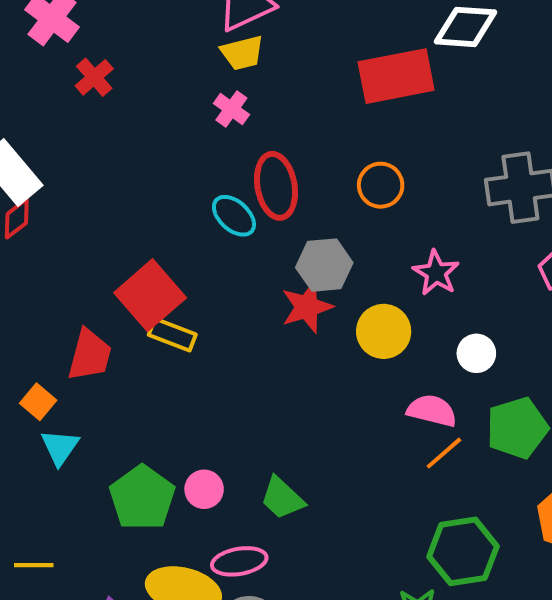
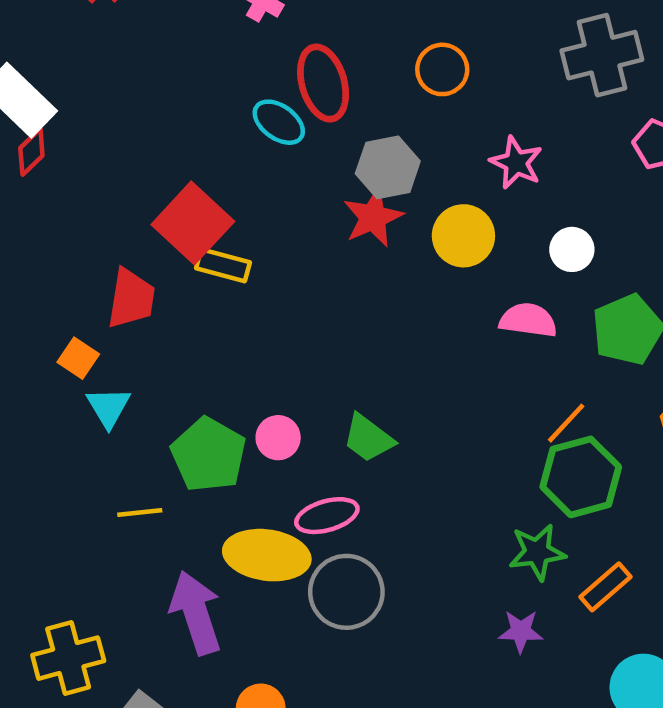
orange line: (444, 453) -> (566, 423), moved
yellow line: (34, 565) -> (140, 512), moved

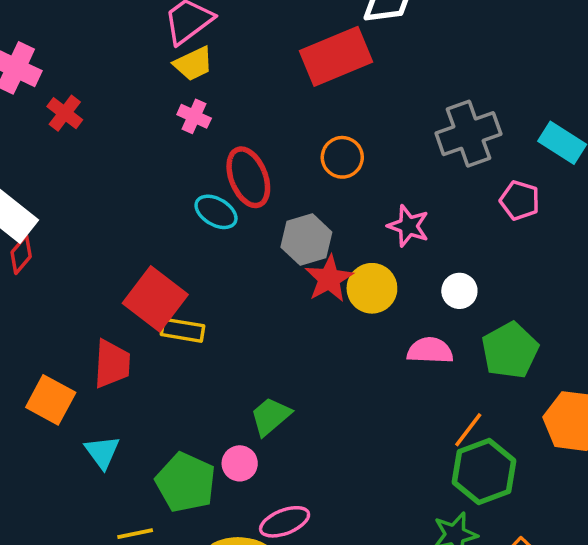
red star: (373, 217) -> (329, 279), moved
orange square: (78, 358) -> (51, 400), moved, size x1.5
green trapezoid: (368, 438) -> (271, 416), moved, turned 108

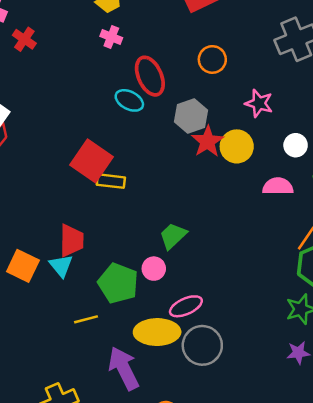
red trapezoid: (112, 364) -> (72, 241), moved
orange square: (51, 400) -> (23, 266), moved

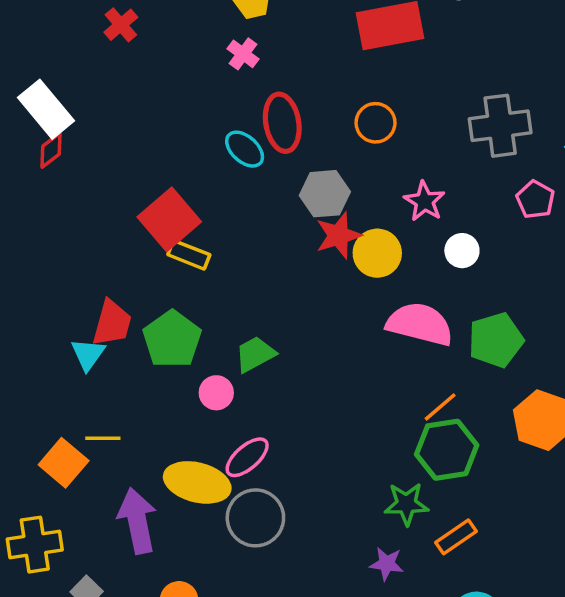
white circle: (296, 145) -> (462, 251), moved
pink semicircle: (278, 186) -> (420, 324), size x1.5
orange square: (23, 266) -> (64, 463), moved
green pentagon: (118, 283) -> (172, 339), moved
pink ellipse: (186, 306) -> (247, 457), turned -32

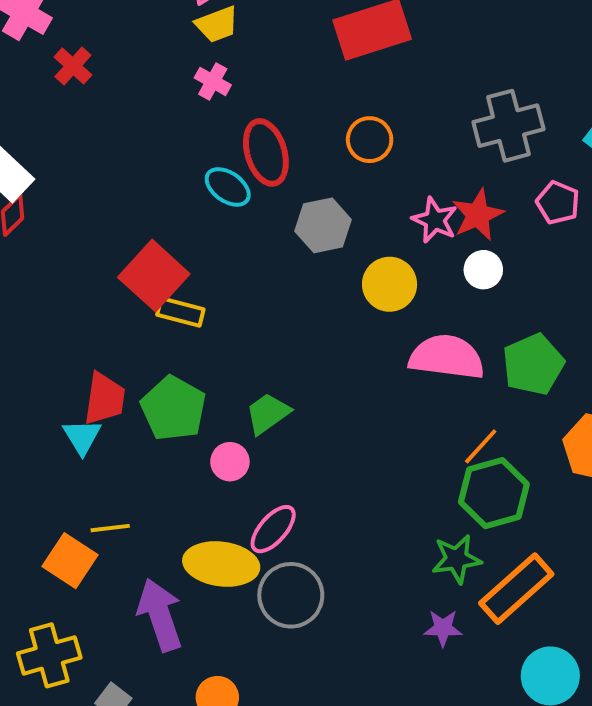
red star: (338, 235) -> (478, 215), moved
orange rectangle: (456, 537) -> (516, 589), size x1.6

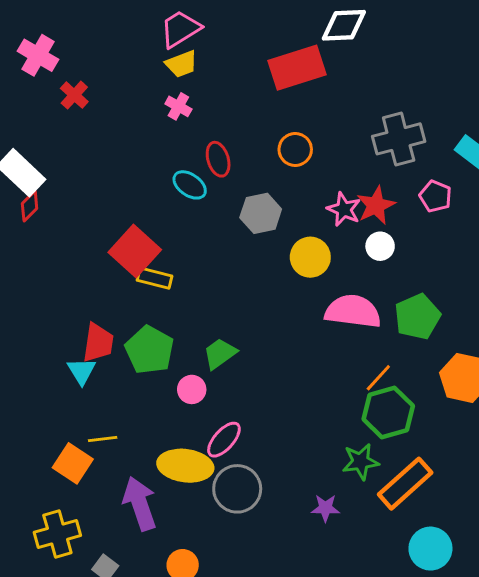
red ellipse: (266, 152) -> (218, 159), size x0.7
purple star: (443, 628) -> (325, 508), moved

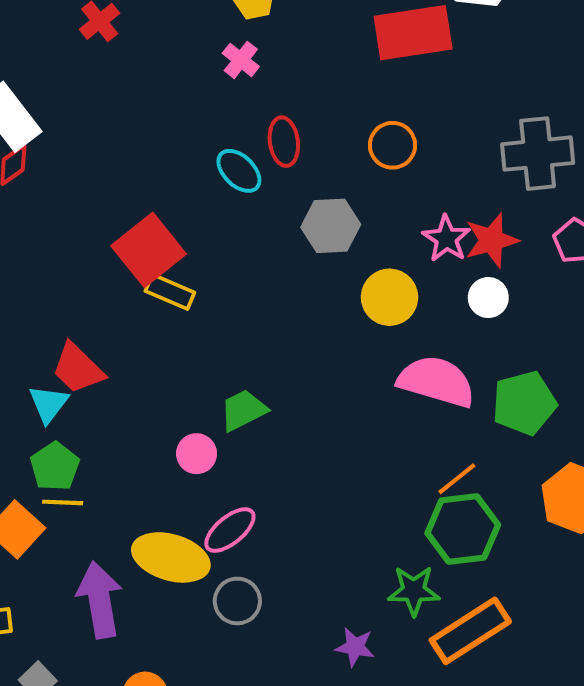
red trapezoid: (98, 343) -> (78, 368), turned 117
green pentagon: (150, 350) -> (55, 466), moved, size x0.7
gray circle: (237, 489) -> (237, 601), size x0.7

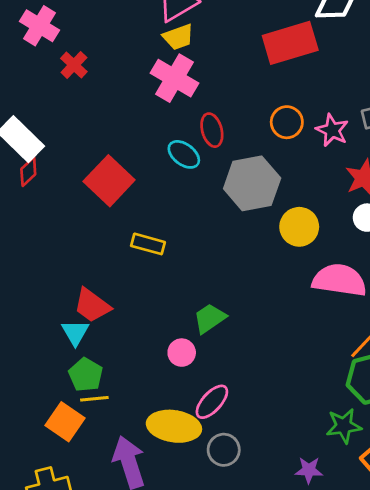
pink cross: (241, 60) -> (175, 78), size x1.8
gray hexagon: (331, 226) -> (252, 183), size x1.4
pink star: (446, 239) -> (332, 130), moved
red square: (149, 250) -> (109, 181), moved

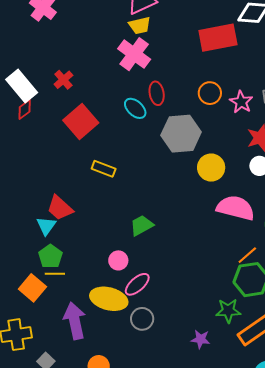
red cross: (74, 65) -> (63, 80), moved
pink circle: (182, 353) -> (118, 260), moved

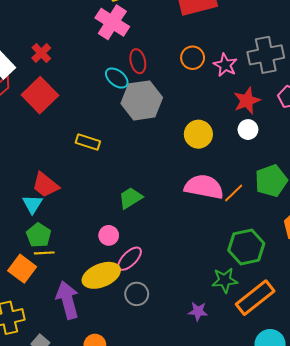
red square: (81, 122) -> (40, 95), moved
gray hexagon: (181, 134) -> (142, 100), moved
pink semicircle: (236, 208) -> (204, 187), moved
orange line: (247, 255) -> (234, 193), moved
yellow ellipse: (109, 299) -> (101, 275), turned -33

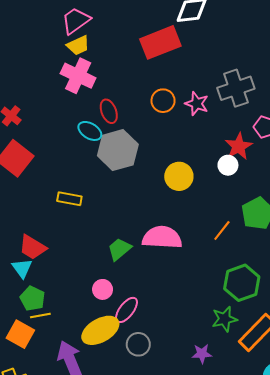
red star: (247, 101) -> (239, 146), moved
pink semicircle: (204, 187) -> (162, 238), moved

